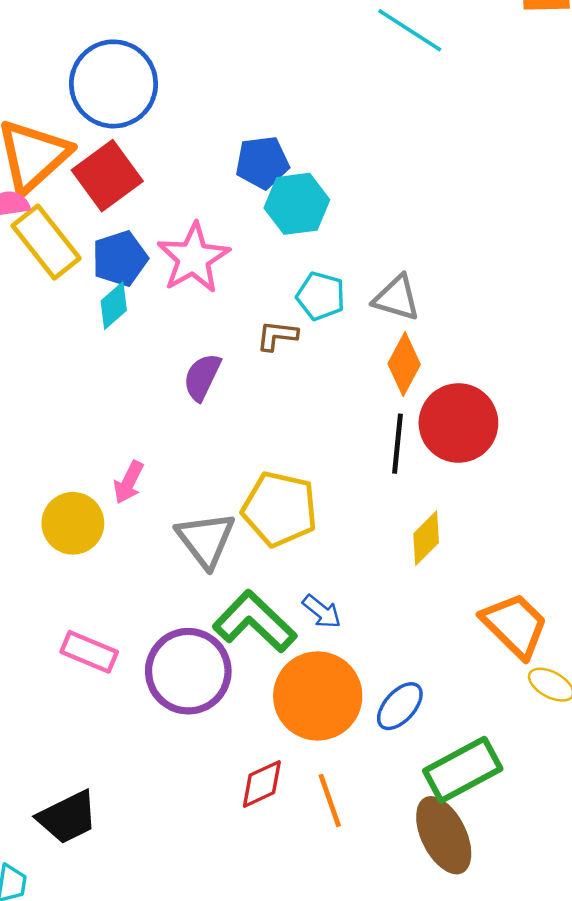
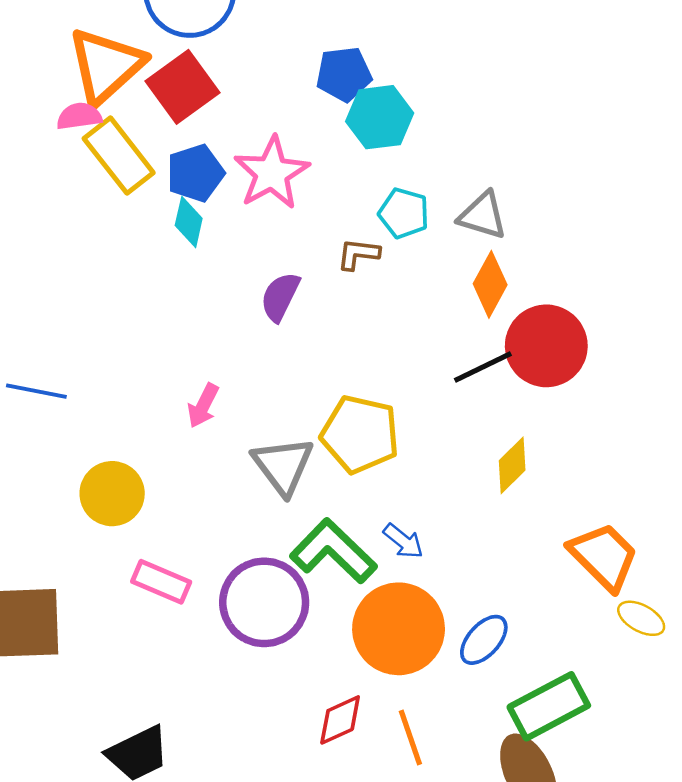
cyan diamond: (114, 306) -> (189, 222), turned -36
black line: (397, 444) -> (483, 367), turned 58
yellow circle: (73, 523) -> (112, 494), moved

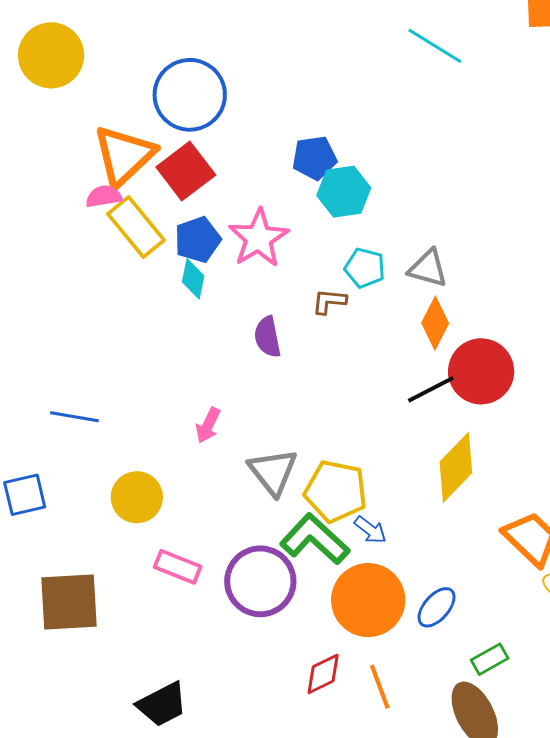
purple semicircle: (280, 297) -> (268, 337), turned -36
yellow pentagon: (360, 434) -> (336, 491), moved
yellow diamond: (512, 465) -> (456, 467), size x1.5
green rectangle: (549, 706) -> (490, 659), size x0.6

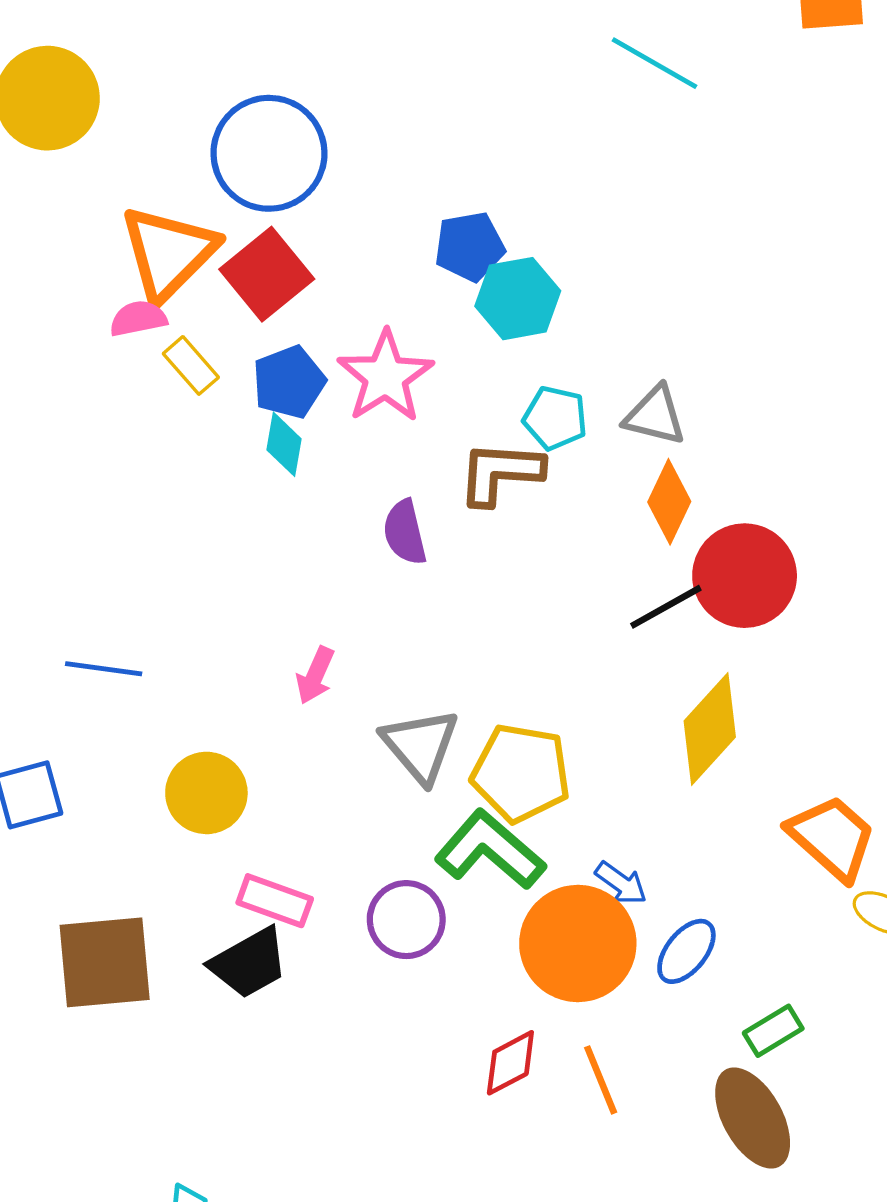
yellow rectangle: (136, 227) -> (191, 365), size x0.6
brown L-shape: (329, 301) -> (500, 473), size x1.6
blue arrow: (370, 530) -> (621, 883), moved
purple circle: (260, 581) -> (406, 920), size x0.7
black trapezoid: (162, 704) -> (249, 963), moved

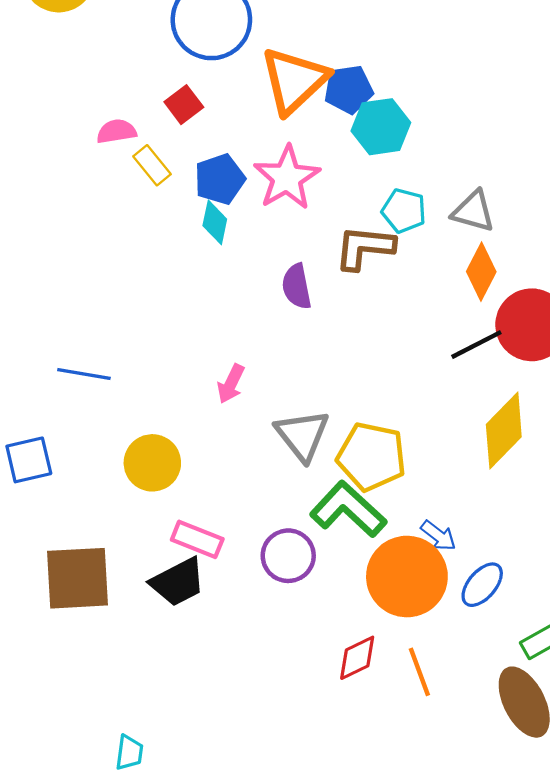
orange triangle: (168, 253) -> (294, 80), moved
red square: (267, 274) -> (184, 105), moved, size x0.6

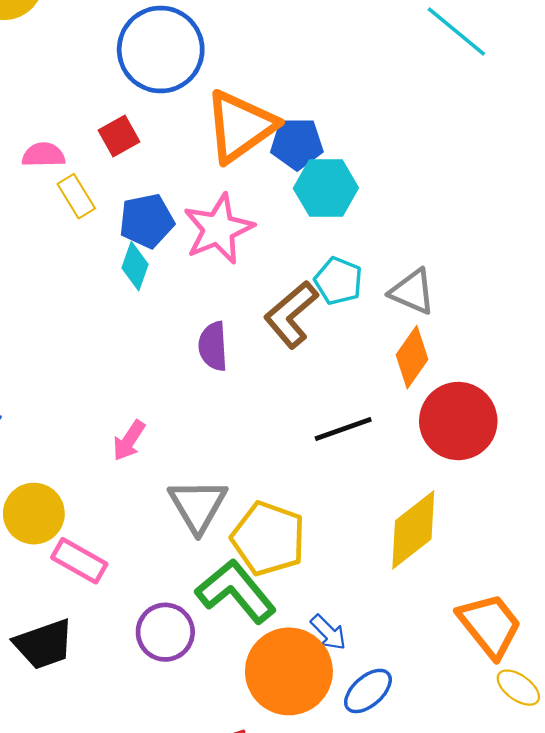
brown L-shape: (365, 247) -> (291, 314), turned -54
black line: (476, 345) -> (343, 429), moved
pink rectangle: (197, 539) -> (79, 561), moved

